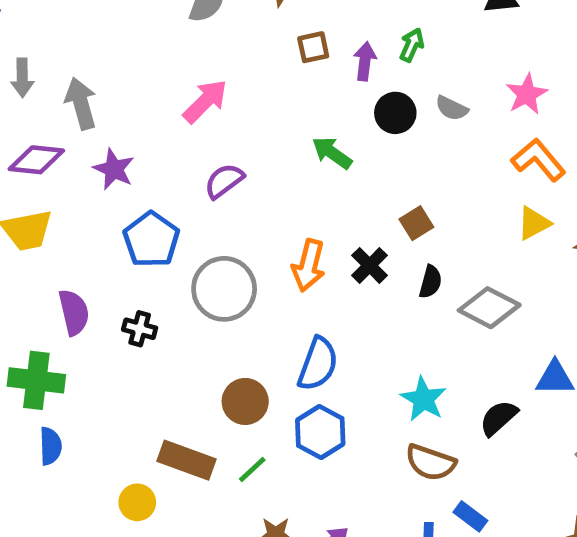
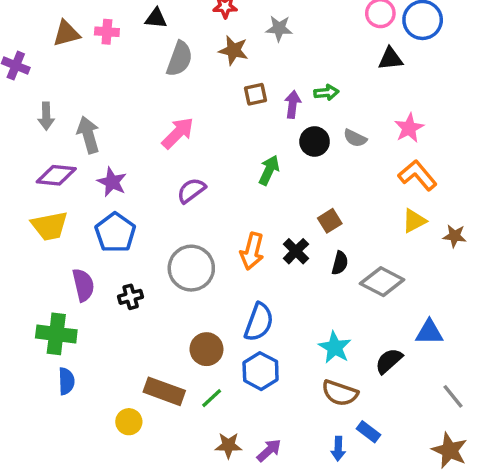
green arrow: (412, 45) -> (326, 93), turned 60
green arrow: (332, 153) -> (269, 170), turned 80
blue pentagon: (151, 240) -> (115, 233), moved
black cross: (140, 329) -> (131, 297), turned -30

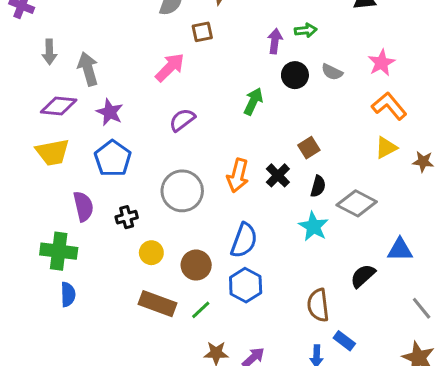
brown square: (255, 94) -> (202, 32), moved
cyan star: (335, 347) -> (313, 226), moved
brown semicircle: (340, 393) -> (318, 305), turned 64
yellow circle: (129, 422) -> (151, 253), moved

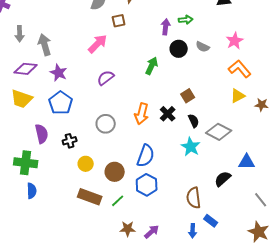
yellow trapezoid: (53, 152) -> (22, 99), turned 30
black semicircle: (318, 186) -> (194, 121), turned -40
gray circle: (182, 191) -> (106, 124), size x0.7

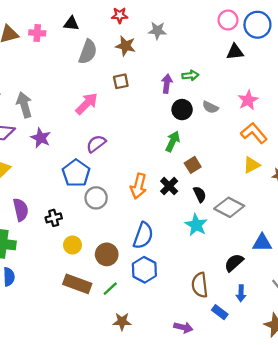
brown square: (119, 21) -> (121, 81), moved
green arrow: (152, 66) -> (173, 141), moved
blue pentagon: (61, 103) -> (76, 173), moved
blue arrow: (193, 231) -> (241, 293), moved
purple arrow: (152, 232) -> (183, 327), moved, turned 56

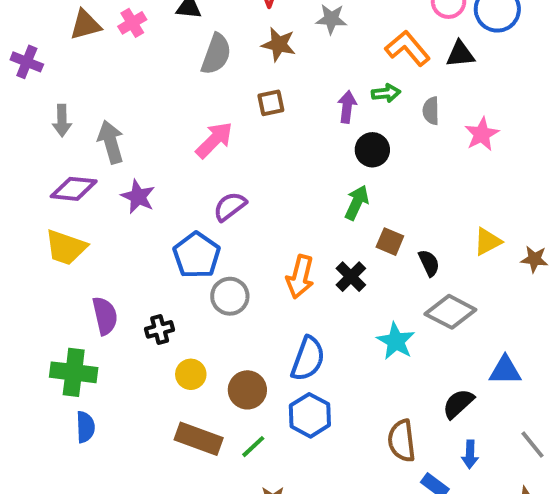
pink cross: (37, 33) -> (132, 23), turned -35
gray semicircle: (210, 107) -> (431, 111), moved, turned 63
orange L-shape: (254, 133) -> (408, 48), moved
brown square: (193, 165) -> (390, 242), turned -35
black semicircle: (200, 194) -> (429, 263), moved

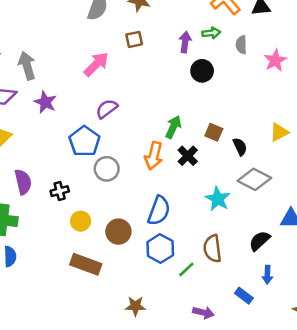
green arrow: (357, 203) -> (173, 127), moved
brown semicircle: (402, 441) -> (213, 249), moved
green line: (253, 447) -> (186, 269), moved

